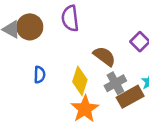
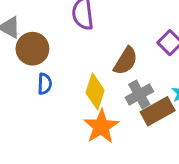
brown circle: (30, 27) -> (32, 49), moved
brown semicircle: (104, 56) -> (126, 61), turned 85

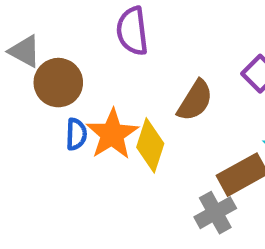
gray cross: (139, 94) -> (215, 213), moved
orange star: (101, 127) -> (112, 134), moved

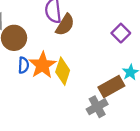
brown semicircle: (195, 101) -> (65, 25), moved

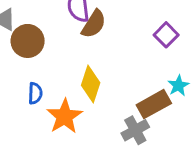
blue semicircle: (24, 65) -> (35, 93), moved
orange star: (43, 65) -> (65, 116), moved

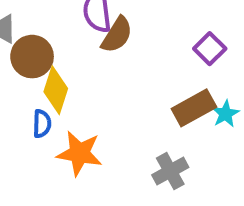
yellow diamond: (91, 84) -> (56, 90), moved
brown rectangle: (154, 104) -> (194, 108), moved
orange star: (65, 116) -> (79, 153), turned -30

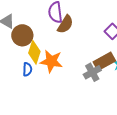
orange star: (79, 153) -> (51, 61), moved
gray cross: (170, 171) -> (92, 72), moved

